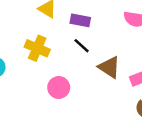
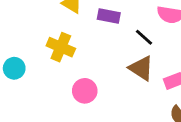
black line: (82, 46) -> (144, 37), moved

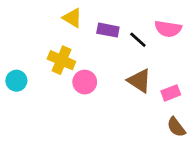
black line: (144, 37) -> (138, 40), moved
pink circle: (85, 91) -> (85, 82), moved

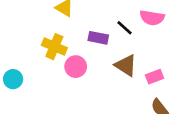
purple rectangle: (108, 30) -> (98, 38), moved
cyan circle: (16, 81) -> (13, 79), moved

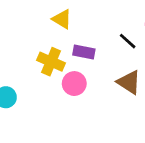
purple rectangle: (98, 38) -> (84, 52), moved

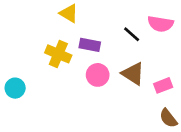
pink circle: (74, 84) -> (98, 75), moved

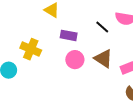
yellow cross: (58, 54) -> (31, 49), moved

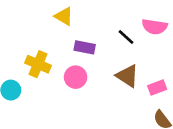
pink circle: (75, 60) -> (76, 77), moved

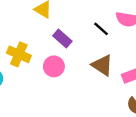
purple rectangle: (85, 47) -> (62, 39), turned 30

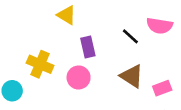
purple rectangle: (62, 39) -> (88, 47), turned 36

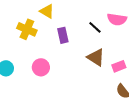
yellow cross: (40, 64) -> (27, 29), moved
pink circle: (79, 77) -> (41, 67), moved

